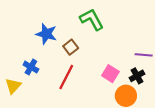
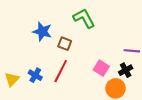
brown square: (71, 47) -> (65, 44), turned -32
blue cross: (31, 67) -> (35, 75), moved

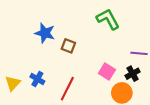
green L-shape: (84, 18) -> (108, 19), moved
red line: (61, 71) -> (67, 89), moved

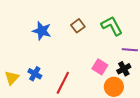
green L-shape: (108, 19) -> (112, 26), moved
brown square: (68, 46) -> (78, 26), moved, turned 32

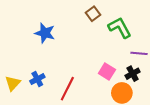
brown square: (78, 26) -> (93, 14), moved
blue cross: (35, 74) -> (37, 79), turned 32

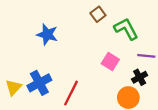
pink square: (107, 72) -> (110, 62), moved
blue cross: (37, 79) -> (39, 83), size x1.5

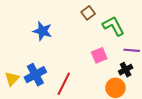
pink square: (110, 62) -> (99, 55), turned 35

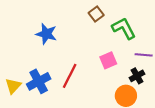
red line: (64, 84) -> (70, 76), moved

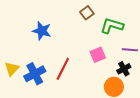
green L-shape: (124, 28) -> (112, 26), turned -45
yellow triangle: (13, 86) -> (12, 69), moved

